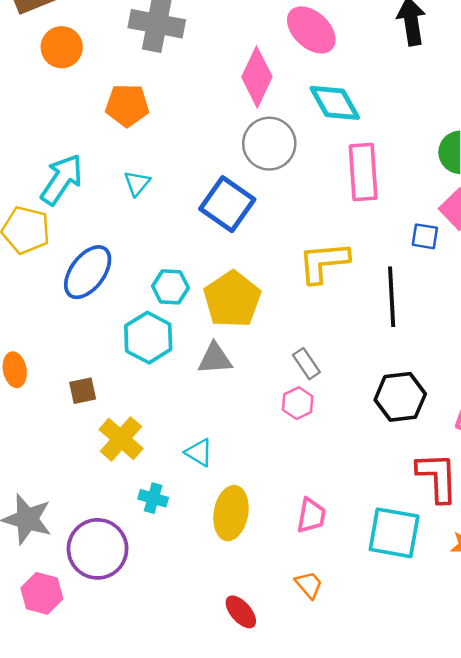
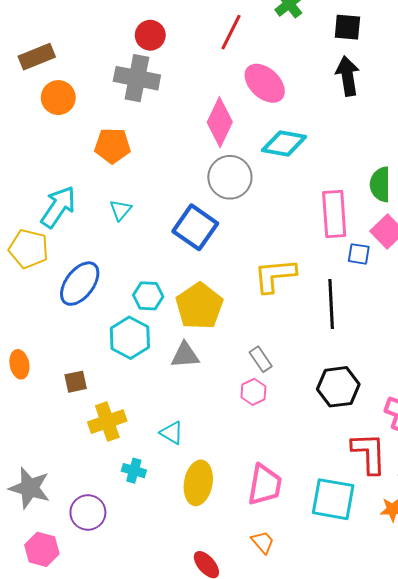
cyan diamond: (335, 103) -> (284, 144), turned -51
pink rectangle: (363, 172) -> (334, 214), moved
yellow cross: (121, 439) -> (107, 422), turned 30
pink trapezoid: (311, 516) -> (265, 485), size x1.4
purple circle: (98, 549) -> (88, 512), size x0.7

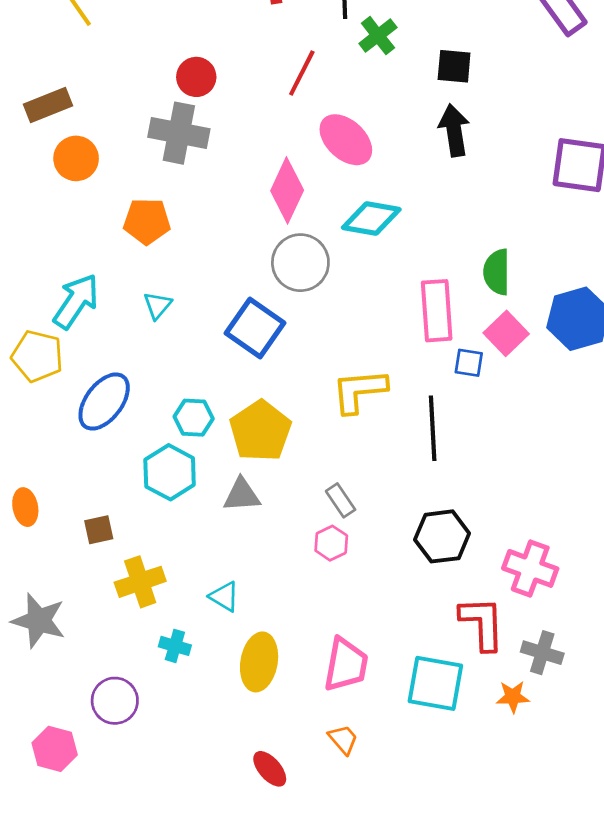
gray star: (30, 488) -> (39, 621), moved

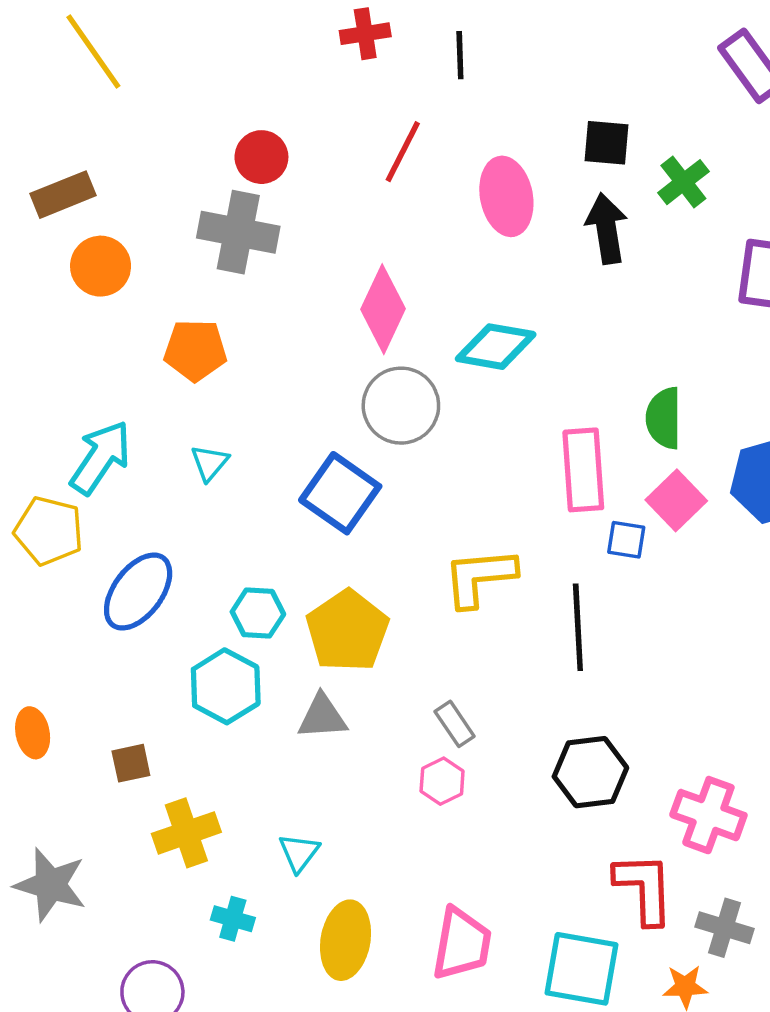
green cross: (378, 36) -> (683, 182), moved
pink ellipse: (346, 140) -> (506, 196), moved, turned 36
cyan triangle: (224, 597) -> (299, 853), turned 36

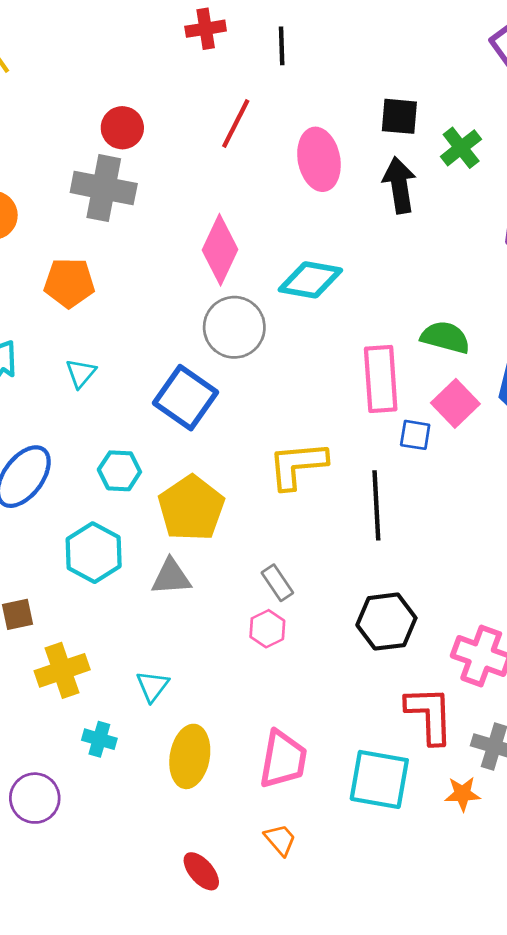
green semicircle: (664, 418) -> (445, 337), turned 105
cyan hexagon: (258, 613) -> (119, 471), moved

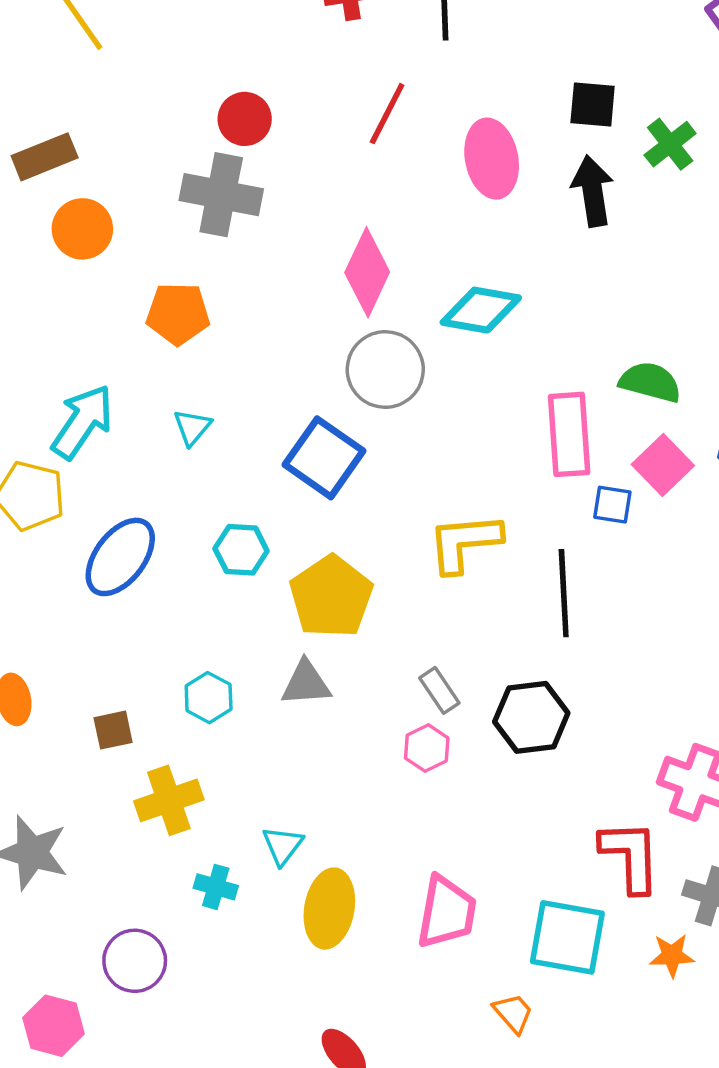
cyan hexagon: (94, 553) -> (209, 698), moved, size x0.7
black hexagon: (386, 622) -> (531, 717), moved
cyan triangle: (152, 686) -> (282, 845), moved
orange trapezoid: (280, 840) -> (513, 1013), moved

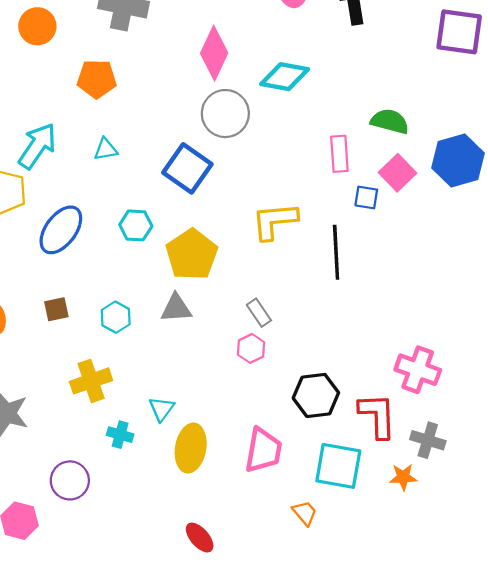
cyan triangle: (192, 427) -> (106, 149), turned 40
pink rectangle: (569, 434) -> (339, 154), size x0.7
black hexagon: (531, 717) -> (316, 395), moved
brown square: (113, 730) -> (56, 309), moved

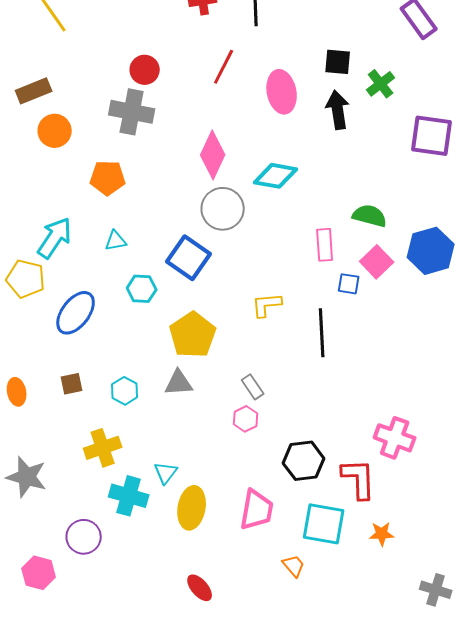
yellow L-shape: (275, 221) -> (267, 305), size x0.7
cyan hexagon: (136, 225) -> (142, 289), moved
cyan cross: (120, 435) -> (129, 496), size x1.6
gray cross: (428, 440) -> (436, 590), moved

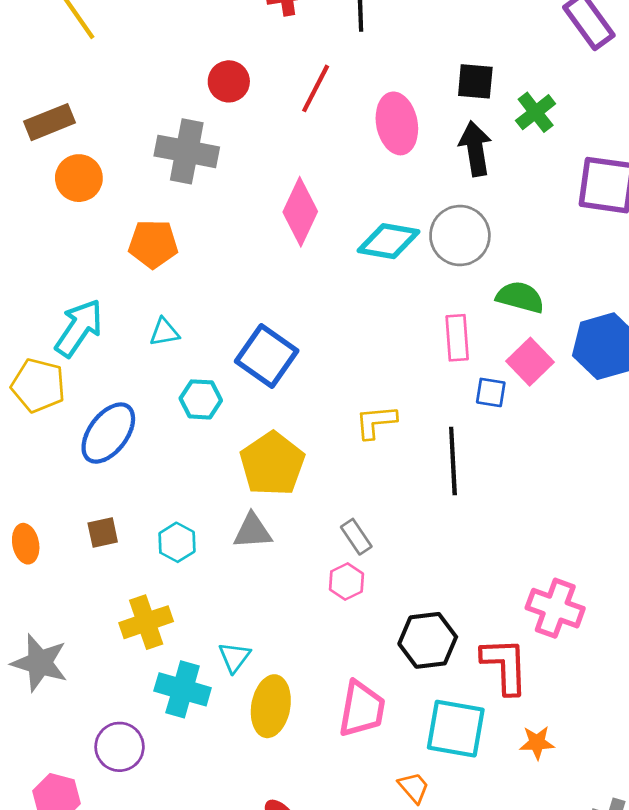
red circle: (145, 70) -> (229, 81), moved
gray circle: (223, 209) -> (460, 236), moved

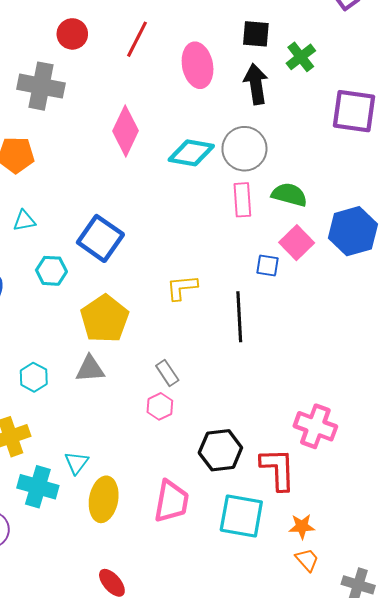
pink rectangle: (457, 338) -> (242, 200), moved
orange trapezoid: (414, 787) -> (307, 560), moved

